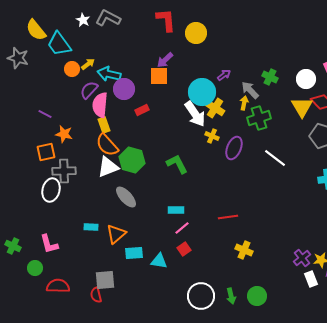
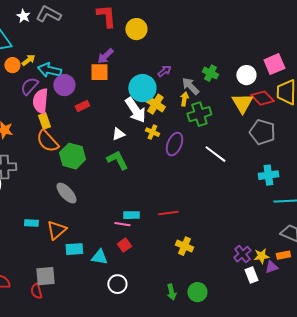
white triangle: (108, 167) -> (118, 134), moved, size x0.6
cyan rectangle: (176, 210) -> (131, 215), moved
pink line: (182, 228) -> (122, 224), turned 49
white circle: (201, 296) -> (117, 284), moved, size x0.7

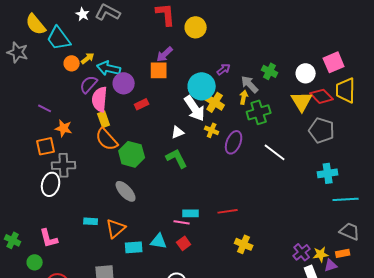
cyan triangle: (99, 257) -> (159, 241), moved

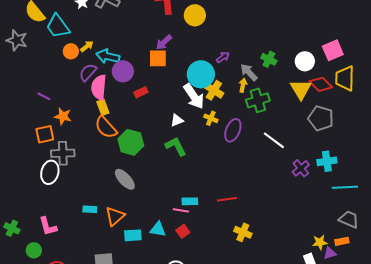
purple cross: (302, 252) -> (301, 168), moved

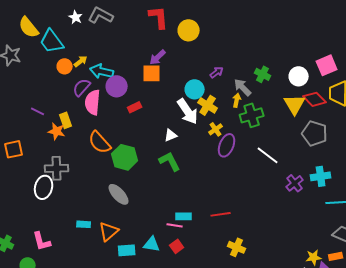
cyan circle: (201, 74) -> (195, 89), size x0.7
yellow rectangle: (103, 107) -> (66, 120), moved
yellow cross: (211, 118) -> (216, 129), moved, turned 32
orange square: (45, 134) -> (14, 149), moved

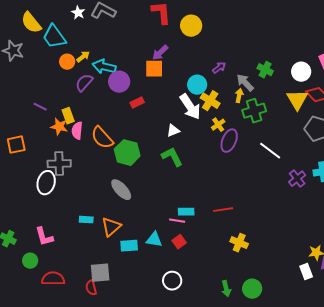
pink semicircle: (93, 102) -> (77, 131), moved, size x0.7

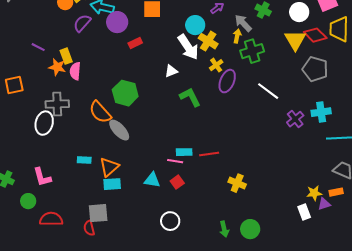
orange semicircle: (102, 138) -> (100, 112), moved
green L-shape: (172, 157) -> (190, 97), moved
red line: (223, 210) -> (209, 154), moved
cyan rectangle: (129, 246) -> (112, 184), moved

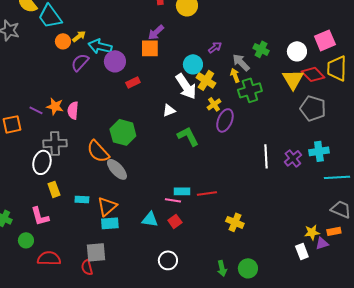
yellow arrow: (237, 36) -> (235, 75), turned -32
purple line: (38, 47) -> (36, 110), moved
yellow rectangle: (66, 56) -> (54, 189), moved
white line: (268, 91) -> (266, 156), moved, turned 50

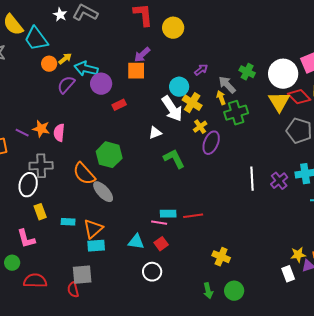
white circle: (297, 51) -> (283, 74), size x1.5
yellow cross: (235, 222) -> (221, 257), moved
white circle: (168, 260) -> (152, 272), moved

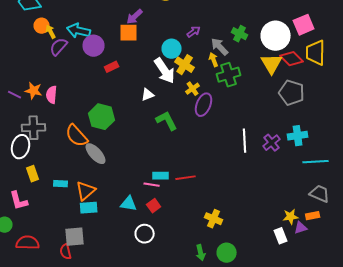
yellow arrow: (65, 59) -> (51, 32), moved, turned -80

